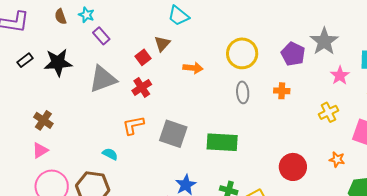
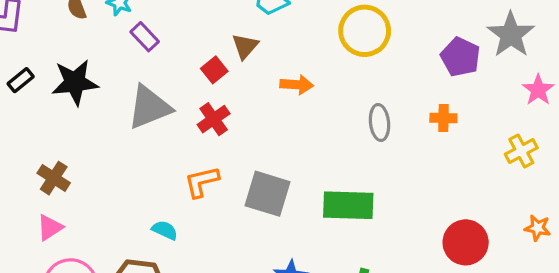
yellow circle: (242, 53) -> (365, 31), moved

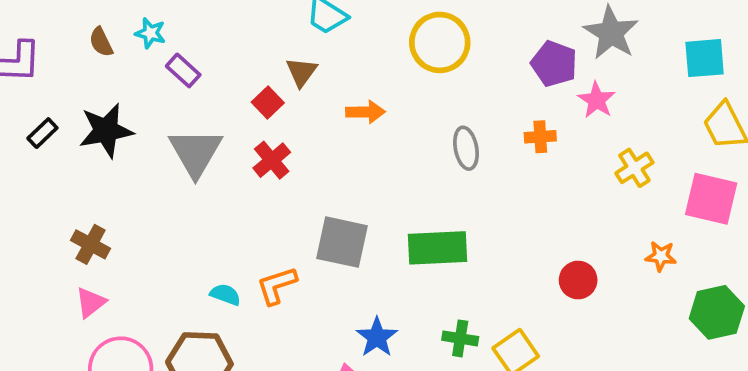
pink star: (538, 90) -> (597, 100), moved
gray triangle: (149, 107) -> (195, 152), turned -33
orange L-shape: (202, 182) -> (277, 285), moved
red circle: (466, 242) -> (578, 280), size x0.7

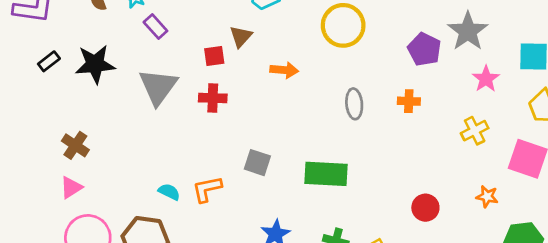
pink star: (597, 100) -> (486, 79), moved
red square: (268, 102) -> (214, 56), turned 30
red cross: (272, 160) -> (213, 98), turned 36
gray square: (342, 242) -> (257, 163), size x0.7

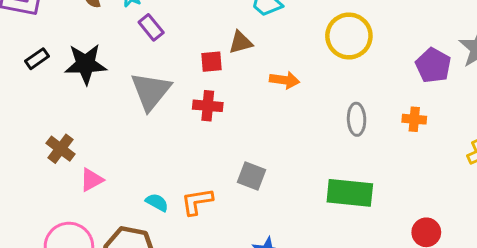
brown triangle: (241, 36) -> (241, 42), turned 30
green rectangle: (326, 174) -> (350, 193), moved
pink triangle: (71, 187) -> (92, 180), moved

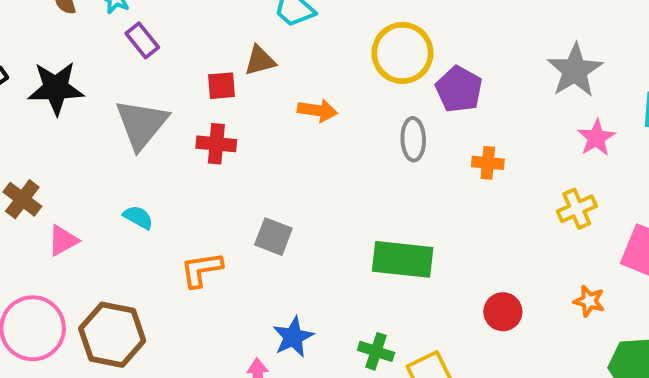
purple pentagon: (433, 65) -> (459, 89), moved
gray ellipse: (357, 119) -> (413, 139), moved
cyan semicircle: (157, 202) -> (138, 217), moved

